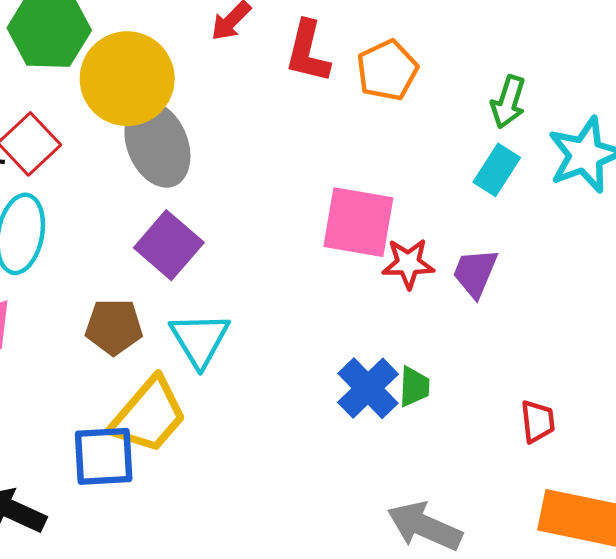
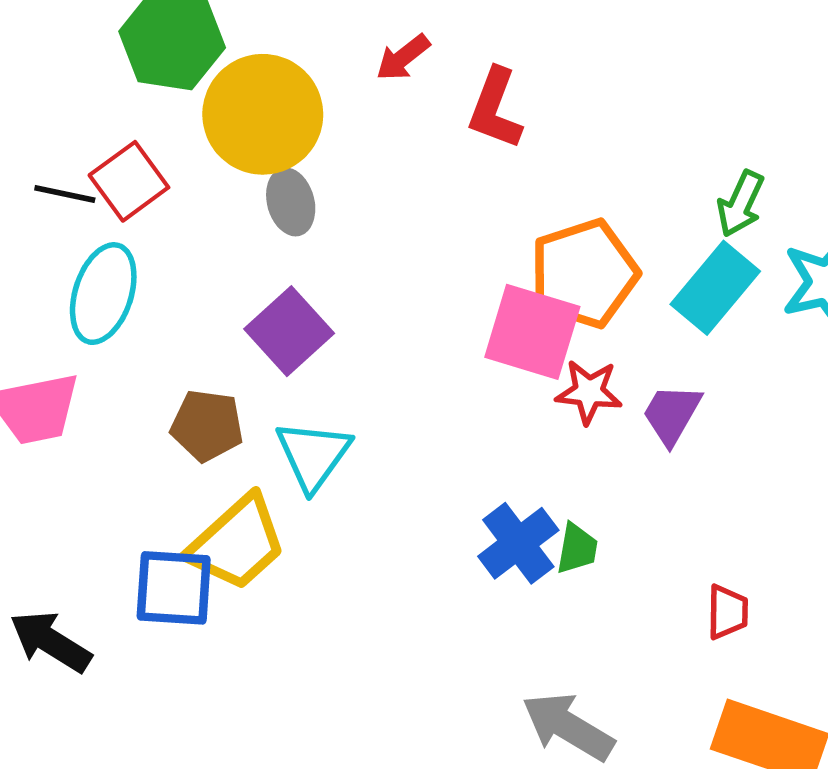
orange pentagon: (387, 70) -> (584, 273), moved, size x1.4
gray ellipse: (157, 144) -> (291, 202), size x0.6
cyan rectangle: (497, 170) -> (715, 288), size x1.4

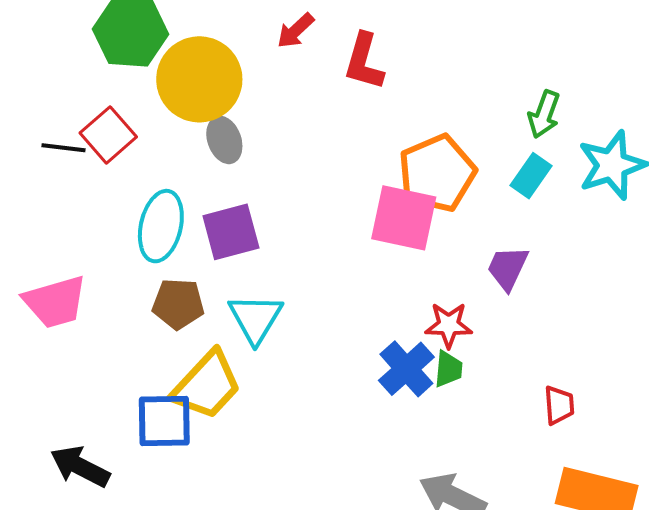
cyan rectangle: (715, 288) -> (531, 176), size x0.7
cyan ellipse: (103, 294) -> (161, 226), moved
purple square: (289, 331) -> (231, 232), turned 32
red star: (589, 392) -> (449, 325), moved

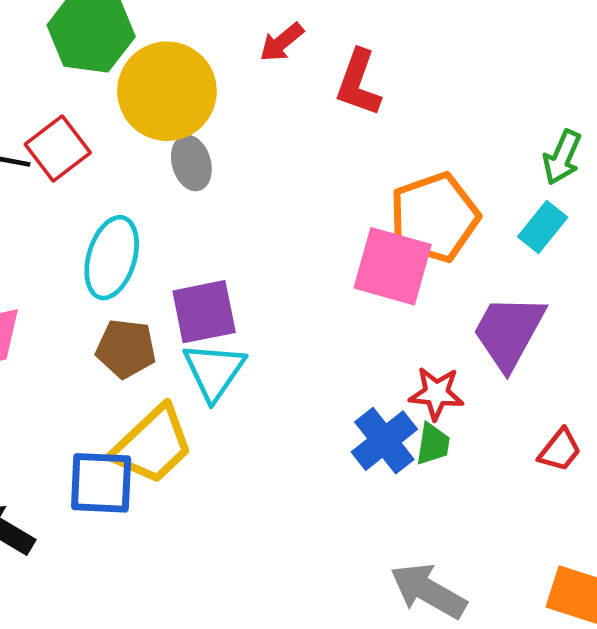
purple square: (231, 232) -> (204, 312), moved
purple trapezoid: (508, 268) -> (509, 332), size x1.5
red trapezoid: (559, 405) -> (560, 450), moved, turned 39

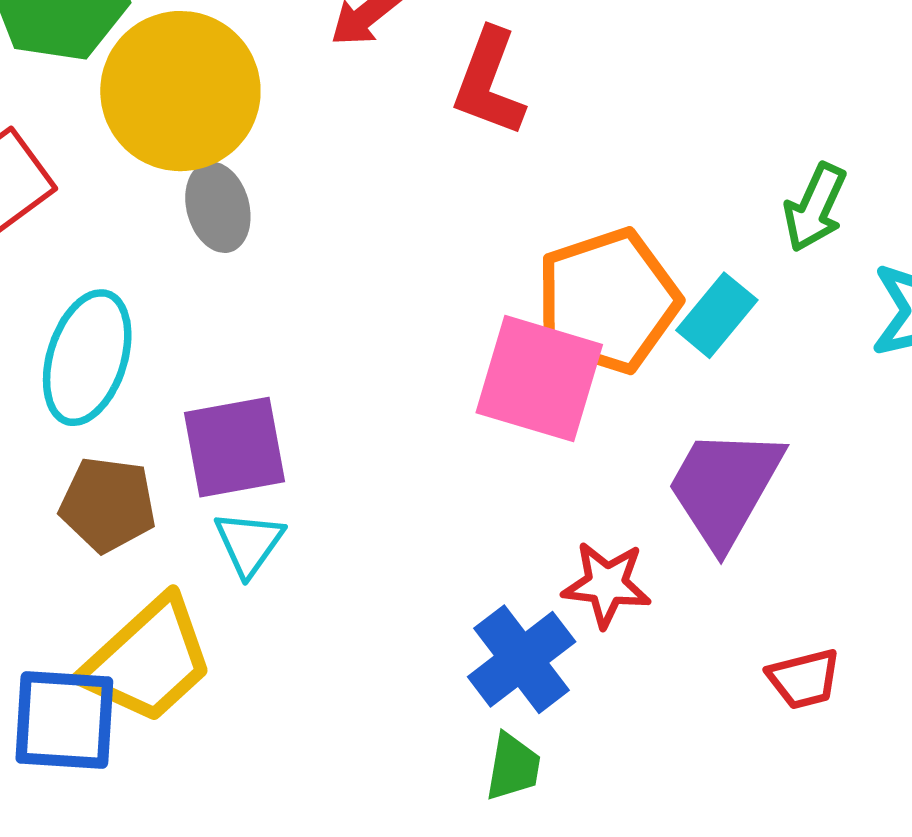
cyan rectangle: (543, 227) -> (717, 315), moved
cyan triangle: (214, 371) -> (249, 543), size x0.7
green trapezoid: (433, 444) -> (513, 767), moved
red trapezoid: (560, 450) -> (804, 679), turned 36

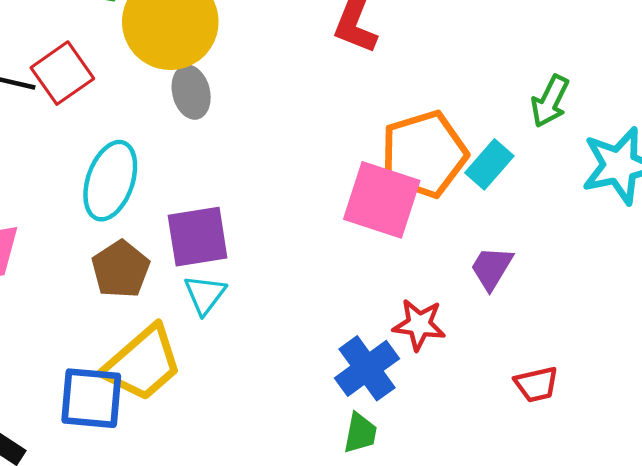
purple trapezoid: (725, 487) -> (492, 268), size x0.6
brown pentagon: (108, 504) -> (121, 269), turned 30

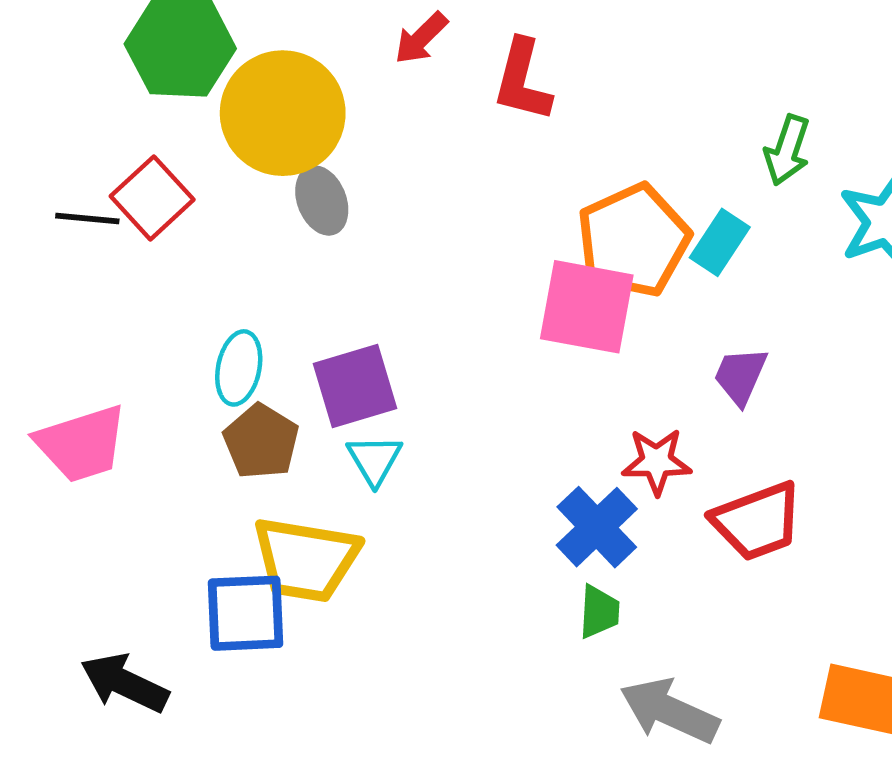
cyan ellipse: (110, 181) -> (239, 368), moved, size x0.7
yellow trapezoid: (143, 363) -> (306, 559), turned 58
red trapezoid: (536, 384) -> (757, 521), moved, size x1.6

